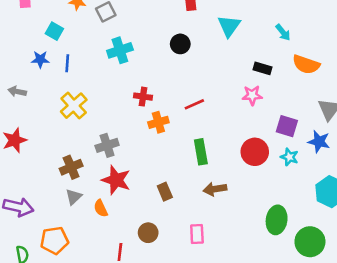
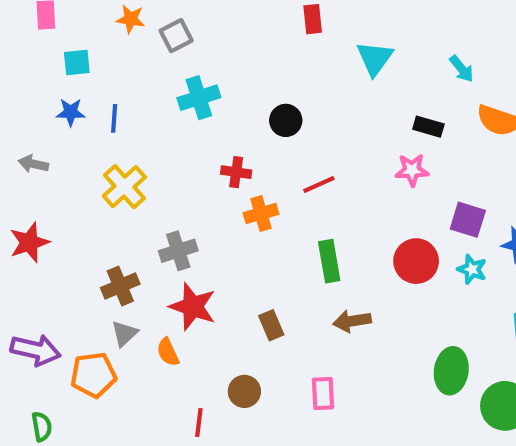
cyan square: (54, 31) -> (77, 63), moved, turned -36
black circle: (180, 44) -> (286, 120), moved
orange pentagon: (54, 240) -> (93, 375), moved

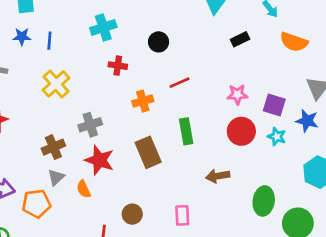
black rectangle: (428, 127) -> (240, 39), moved, turned -42
pink star: (412, 170) -> (237, 94), moved
red cross: (236, 172) -> (118, 66), moved
brown arrow: (352, 321) -> (218, 176), moved
brown rectangle: (271, 325) -> (148, 152), moved, size x1.6

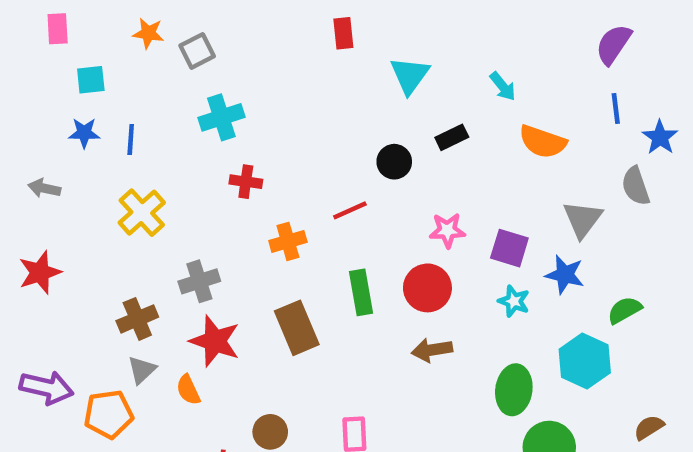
black circle: (159, 42) -> (394, 162), moved
red circle: (241, 131) -> (427, 288), moved
brown arrow: (218, 176) -> (432, 350), moved
green ellipse: (264, 201) -> (514, 390), moved

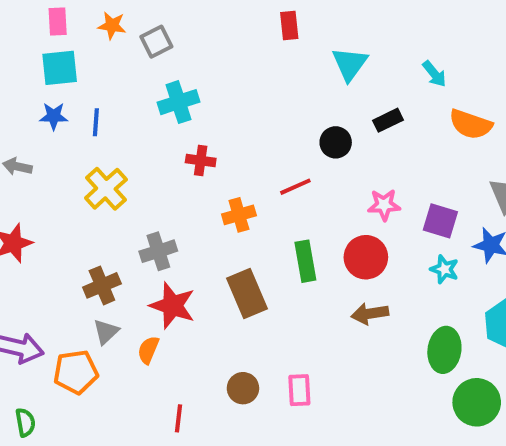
pink rectangle: (58, 29) -> (58, 21), moved
cyan square: (91, 80) -> (60, 68), size x1.4
orange semicircle: (188, 390) -> (148, 350), turned 48
brown circle: (270, 432) -> (243, 388), moved

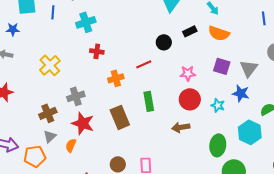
blue star: (54, 116) -> (13, 29), moved
blue line: (96, 122) -> (53, 12), moved
orange semicircle: (471, 124) -> (219, 33), moved
purple square: (440, 221) -> (222, 66), moved
red circle: (366, 257) -> (190, 99), moved

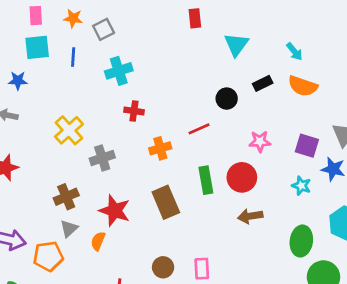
purple square: (222, 66) -> (307, 146), moved
gray cross: (76, 96) -> (102, 158), moved
red circle: (190, 99) -> (242, 177), moved

